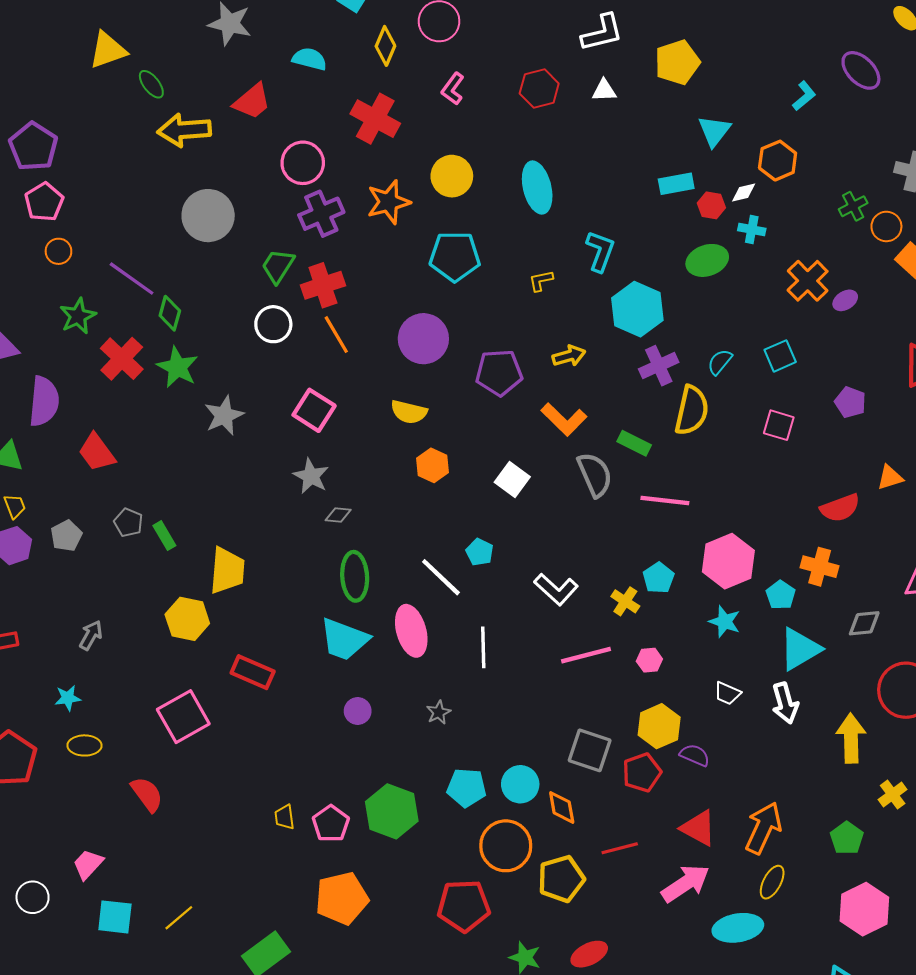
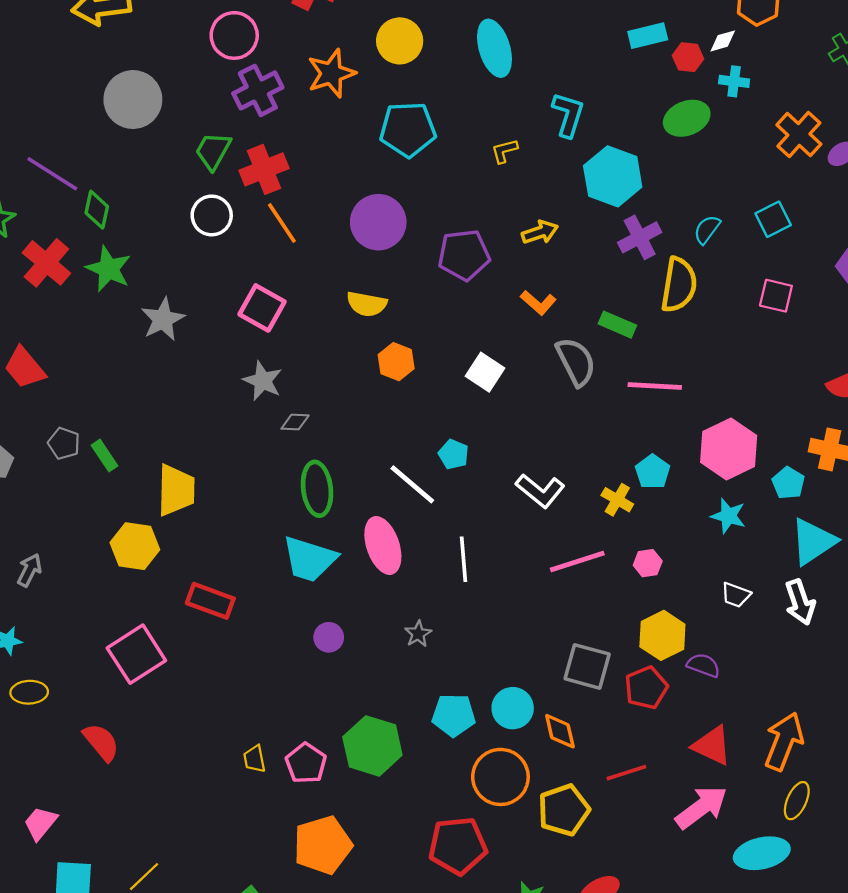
orange L-shape: (564, 419) -> (538, 303), size x0.7

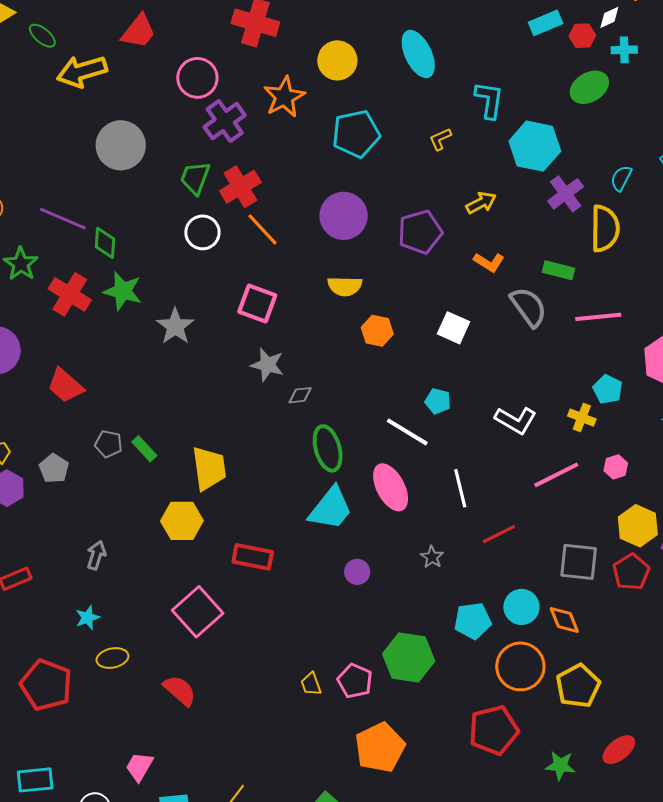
cyan trapezoid: (309, 559) -> (331, 508), turned -60
red line: (626, 773) -> (499, 534), moved

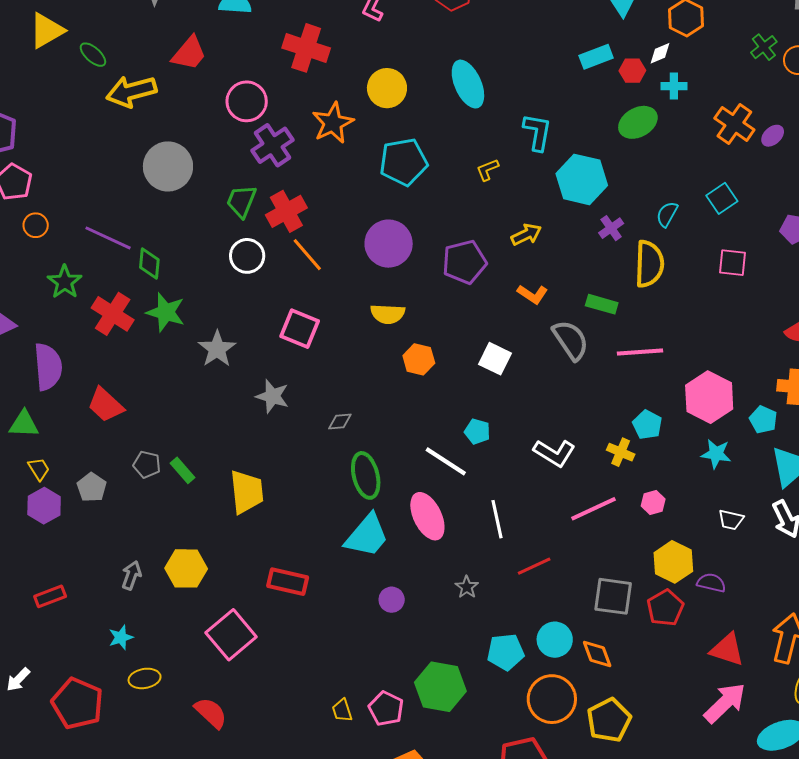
purple cross: (566, 194) -> (611, 228), size x0.7
gray star: (267, 365) -> (272, 396), moved
yellow hexagon: (182, 521) -> (186, 568), moved

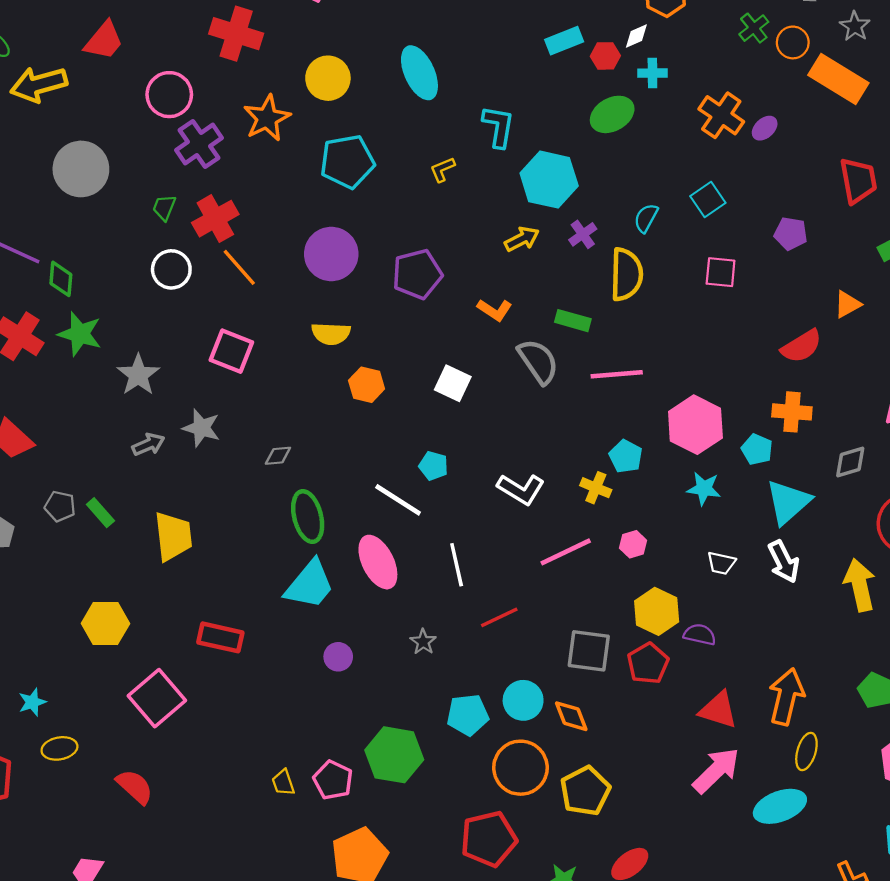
green trapezoid: (241, 201) -> (164, 208), size x0.7
yellow arrow: (526, 235) -> (522, 239), moved
gray arrow: (131, 575) -> (148, 444), moved, turned 48

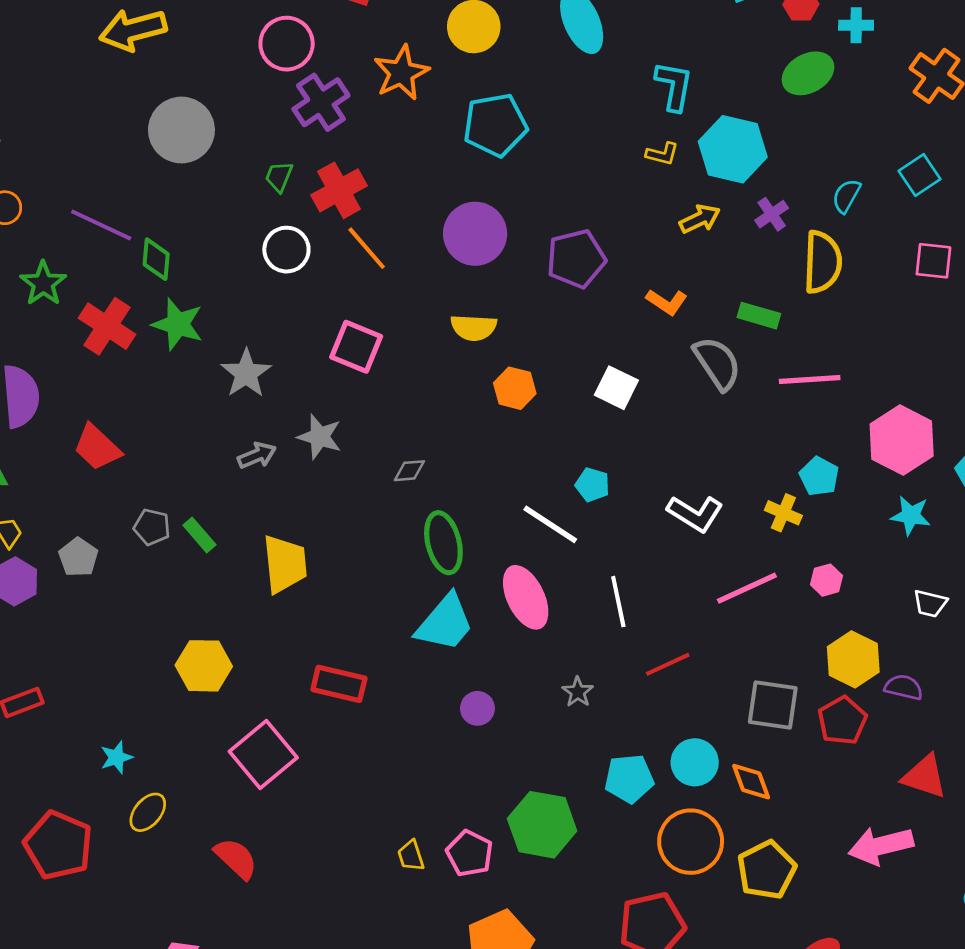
yellow L-shape: (442, 169) -> (662, 154), moved, turned -144
yellow ellipse: (59, 748) -> (148, 812), turned -40
pink arrow: (716, 770) -> (881, 846), moved, turned -150

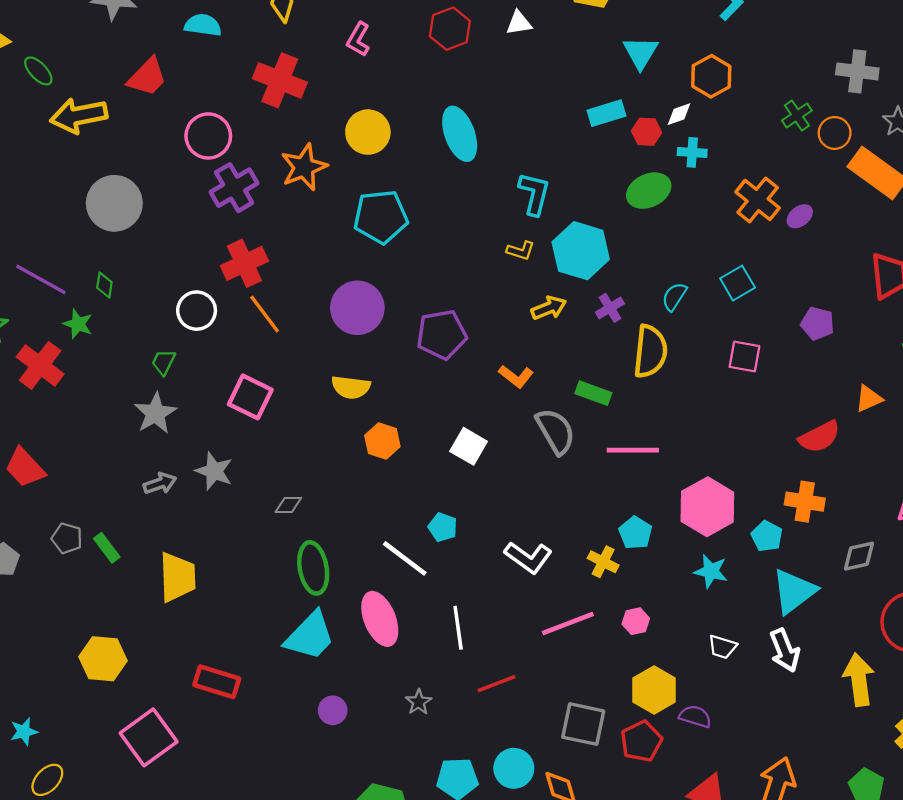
green trapezoid: (279, 177) -> (164, 362), moved
green diamond: (156, 259) -> (104, 285), moved, size x0.7
green star: (178, 324) -> (78, 324), moved, size x0.7

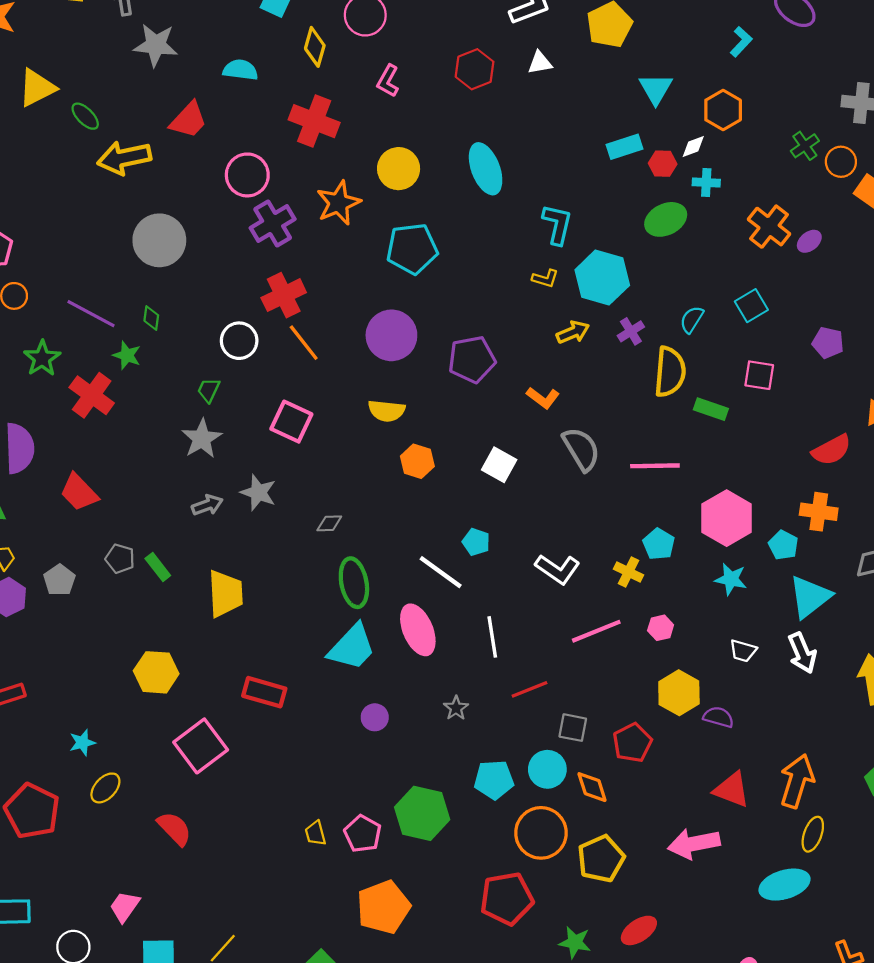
green rectangle: (593, 393) -> (711, 409), moved
gray square: (583, 724) -> (573, 728), moved, size x0.7
red pentagon: (641, 741) -> (632, 743), moved

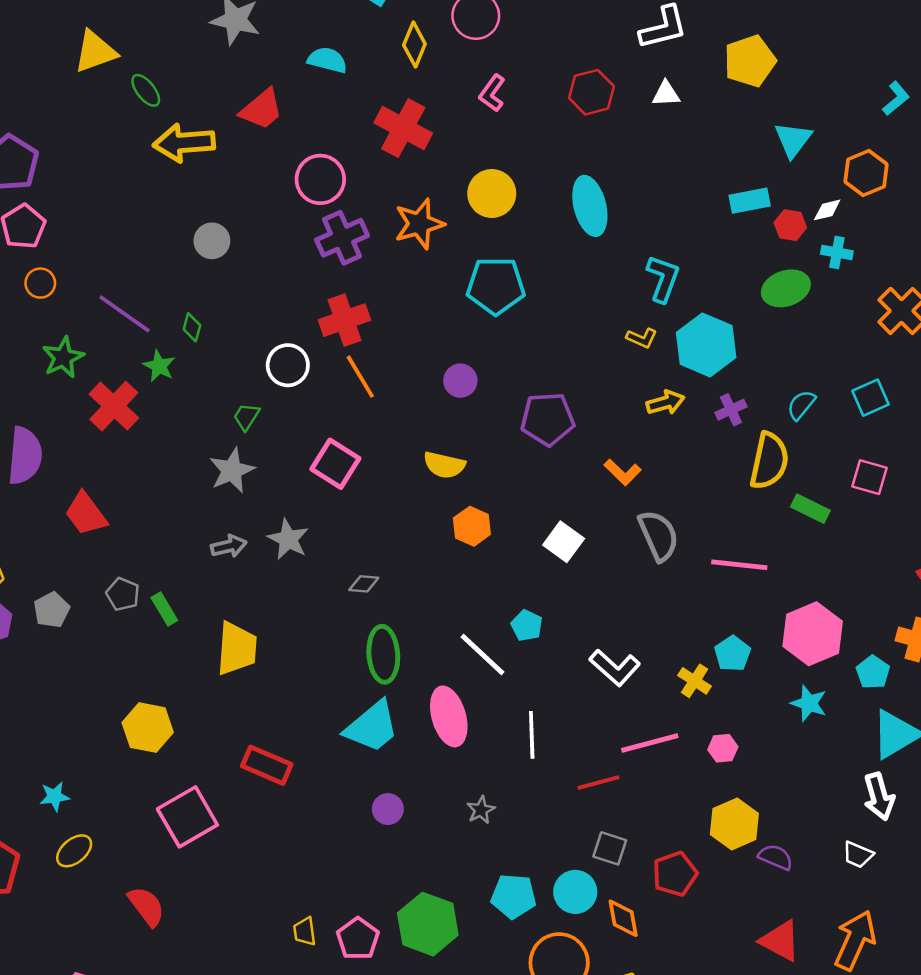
gray circle: (159, 240) -> (212, 241), size x0.6
purple circle: (391, 335) -> (460, 381), size x0.6
white trapezoid: (743, 651) -> (858, 855), moved
red line: (530, 689) -> (598, 782), moved

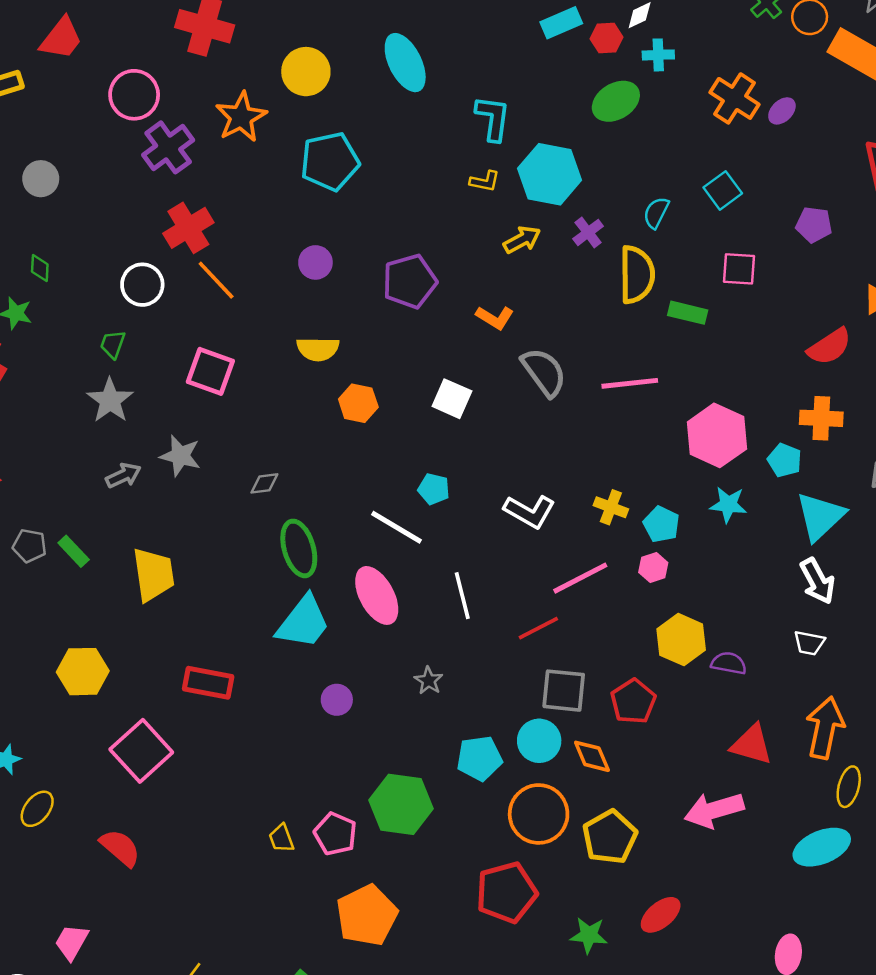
cyan pentagon: (732, 654) -> (661, 524), moved
gray square: (610, 848) -> (564, 691), size x1.4

